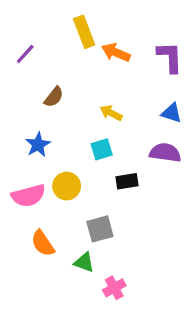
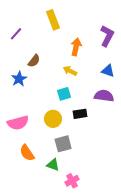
orange arrow: (116, 52) -> (76, 47), moved, turned 78
purple L-shape: (170, 57) -> (107, 36), turned 30
blue star: (38, 145) -> (19, 79), moved
yellow circle: (67, 186) -> (53, 119), moved

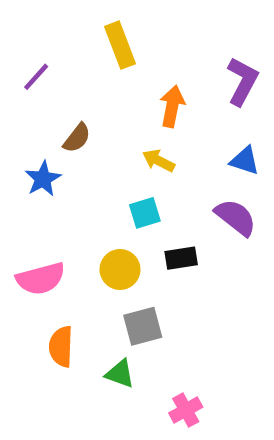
purple semicircle: (104, 96) -> (236, 217), turned 30
orange semicircle: (27, 153) -> (61, 347), turned 36
pink cross: (72, 181) -> (186, 410), moved

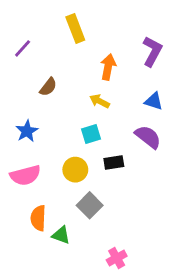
blue star: (43, 179) -> (27, 131), moved
gray square: (143, 326) -> (90, 205), turned -30
green triangle: (120, 374) -> (61, 235), moved

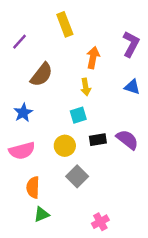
brown semicircle: (48, 87) -> (42, 75), size x1.5
yellow arrow: (100, 101) -> (86, 87), turned -126
purple semicircle: (148, 137) -> (127, 140), moved
green triangle: (61, 235) -> (42, 214), moved, turned -42

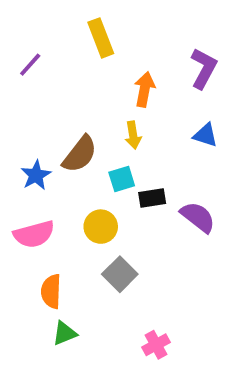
brown semicircle: (42, 75) -> (80, 154), moved
black rectangle: (98, 140) -> (152, 198), moved

